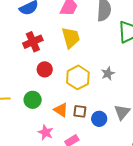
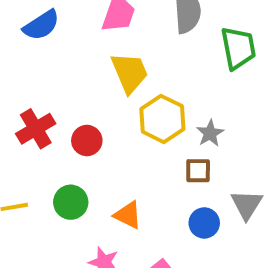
red cross: (33, 42) -> (36, 129), moved
yellow hexagon: (78, 77) -> (162, 119), moved
brown square: (80, 111) -> (198, 171), moved

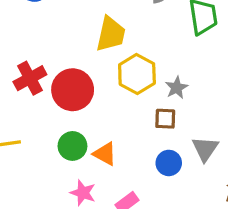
yellow trapezoid: (130, 73) -> (111, 34), turned 33
red circle: (87, 140) -> (73, 90), size x1.6
green circle: (71, 202) -> (72, 146), moved

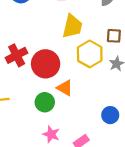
brown square: (165, 119) -> (114, 36), moved
orange triangle: (105, 154) -> (65, 88), moved

